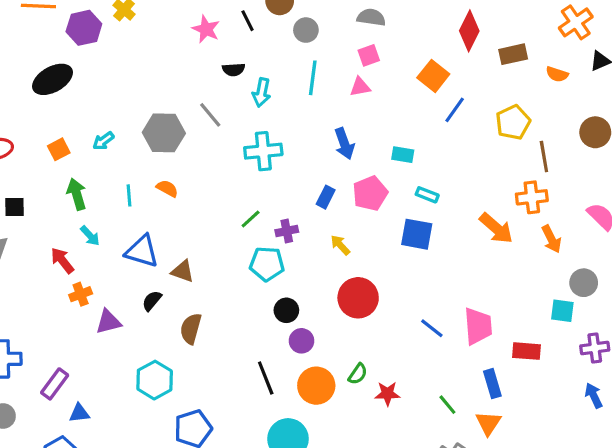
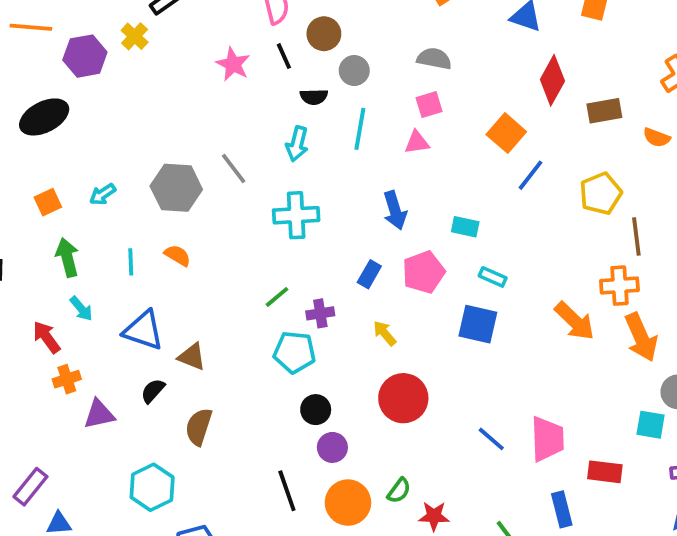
black semicircle: (234, 70) -> (314, 97), moved
orange arrow: (551, 239) -> (641, 337), size x1.4

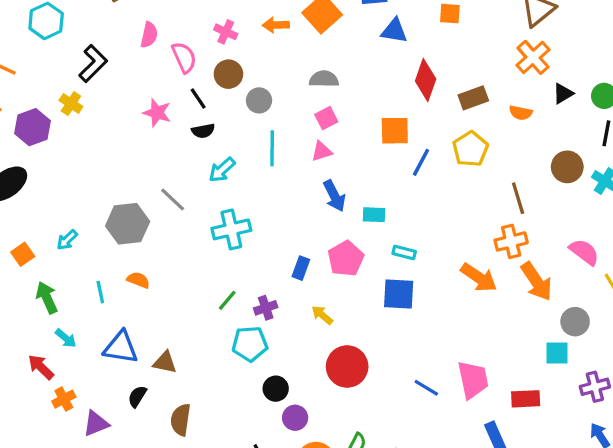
black semicircle: (314, 97) -> (203, 131), moved
orange square: (506, 133) -> (395, 131), turned -32
cyan arrow: (297, 144) -> (222, 170), turned 44
yellow pentagon: (601, 194) -> (470, 149), moved
blue arrow: (395, 210) -> (334, 196), moved

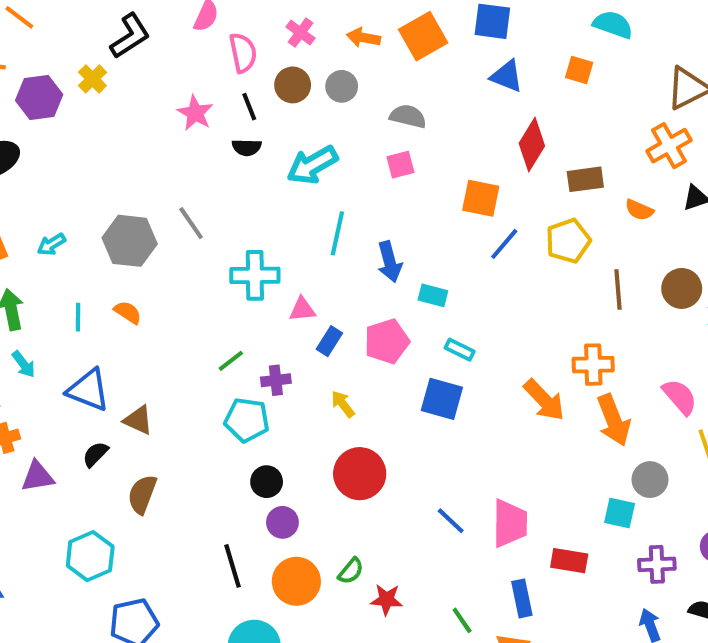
gray circle: (259, 100) -> (342, 86), moved
cyan line: (272, 148) -> (337, 233), moved
pink triangle: (322, 151) -> (302, 309), moved
cyan arrow: (222, 170) -> (312, 165), moved, size x1.4
brown line: (518, 198) -> (618, 289), moved

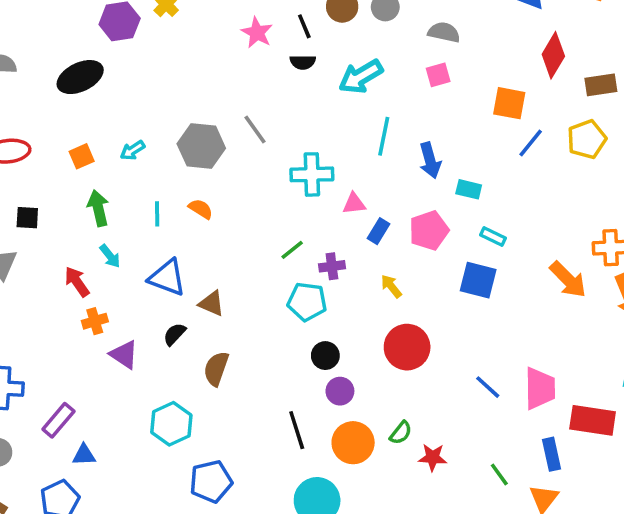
purple triangle: (38, 476) -> (124, 354), turned 44
red rectangle: (569, 561) -> (593, 420), size x1.4

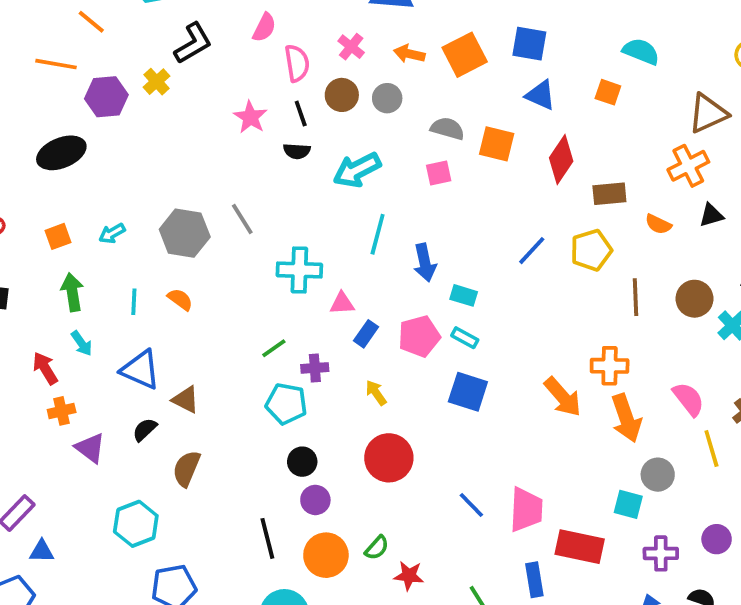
orange square: (509, 103) -> (497, 144), moved
cyan rectangle: (493, 237) -> (465, 338), moved

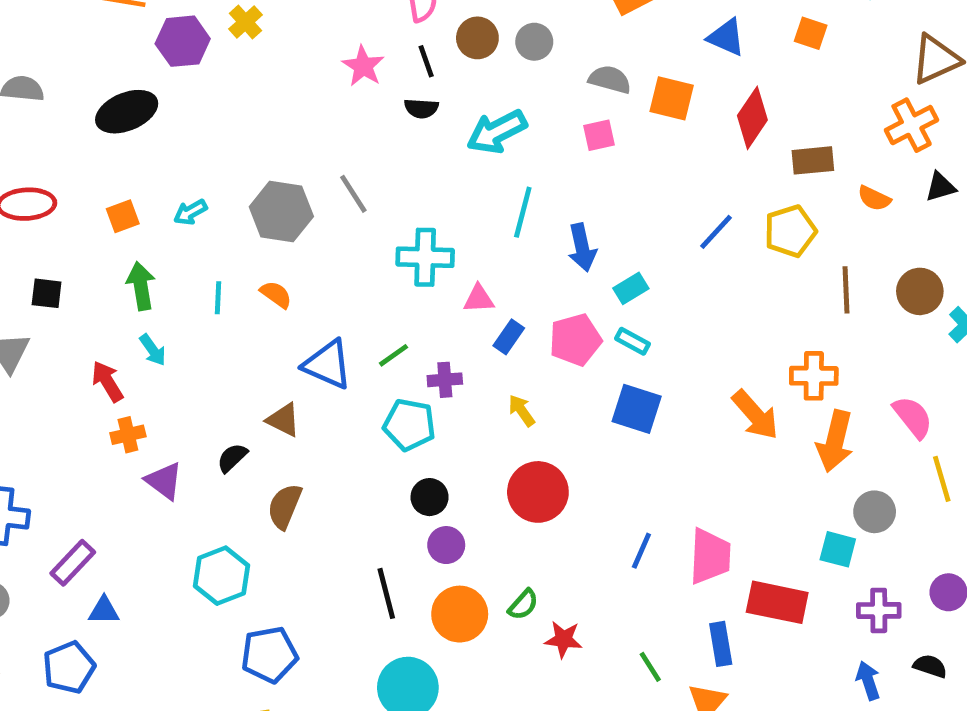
cyan rectangle: (464, 295) -> (631, 288), turned -48
blue triangle: (141, 370) -> (328, 364), moved
orange arrow: (626, 418) -> (835, 441), turned 33
blue line: (471, 505) -> (641, 551), turned 68

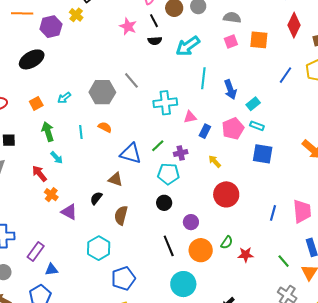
orange square: (672, 98) -> (259, 40), moved
orange cross: (128, 435) -> (51, 195), turned -32
black circle: (430, 497) -> (164, 203), moved

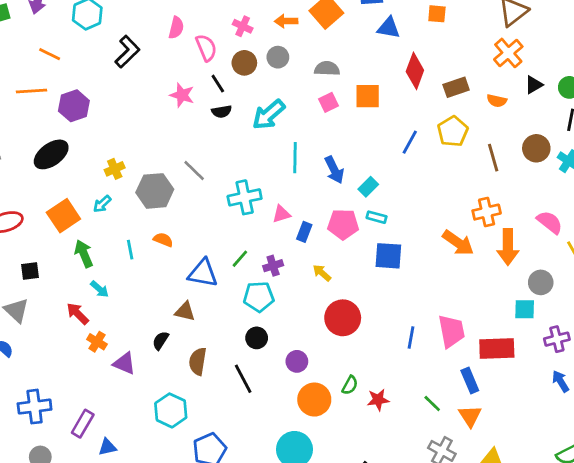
yellow cross: (76, 15) -> (115, 169), moved, turned 32
orange square: (36, 103) -> (63, 216), size x1.6
pink pentagon: (233, 129) -> (343, 224), turned 30
black line: (169, 246) -> (243, 379), moved

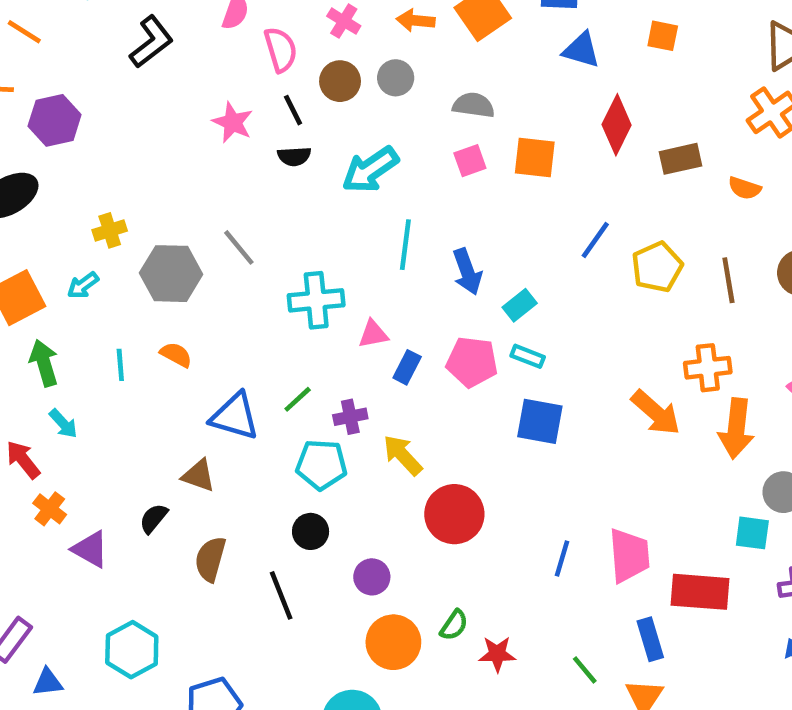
yellow pentagon: (453, 131) -> (657, 267), moved
yellow arrow: (322, 273) -> (403, 455), moved, size x1.4
cyan hexagon: (171, 410) -> (132, 650), moved

